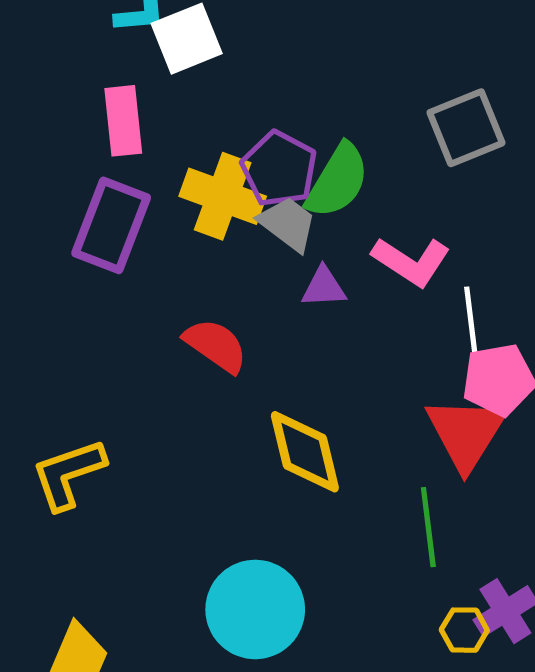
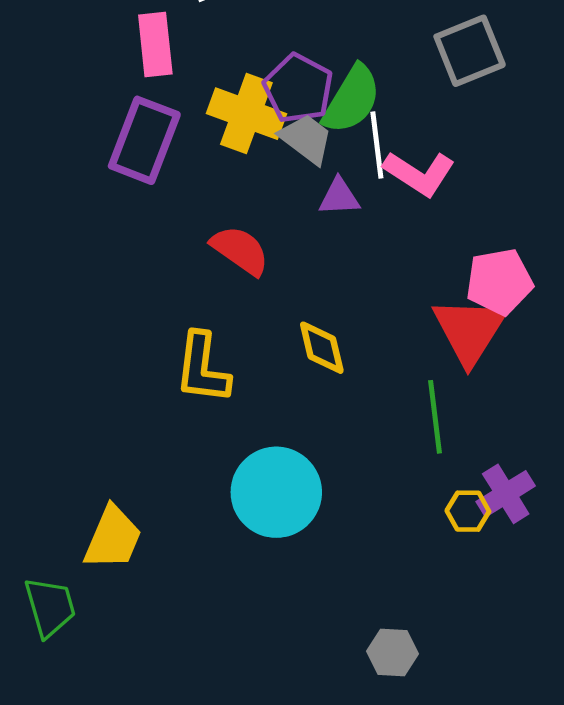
white line: (471, 323) -> (377, 145), moved
yellow diamond: (305, 452) -> (322, 348), size x0.7
yellow L-shape: (68, 474) -> (202, 368), moved, turned -64

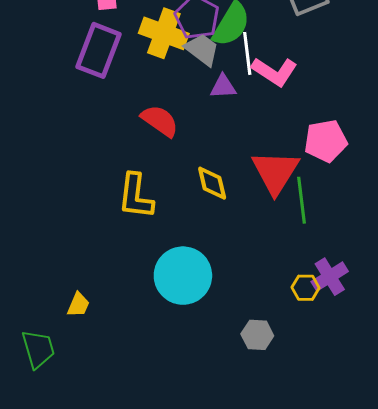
red triangle: (470, 330) -> (275, 172), moved
green line: (435, 417) -> (302, 200), moved
yellow trapezoid: (113, 538) -> (78, 305), size x0.6
gray hexagon: (393, 653) -> (257, 335), moved

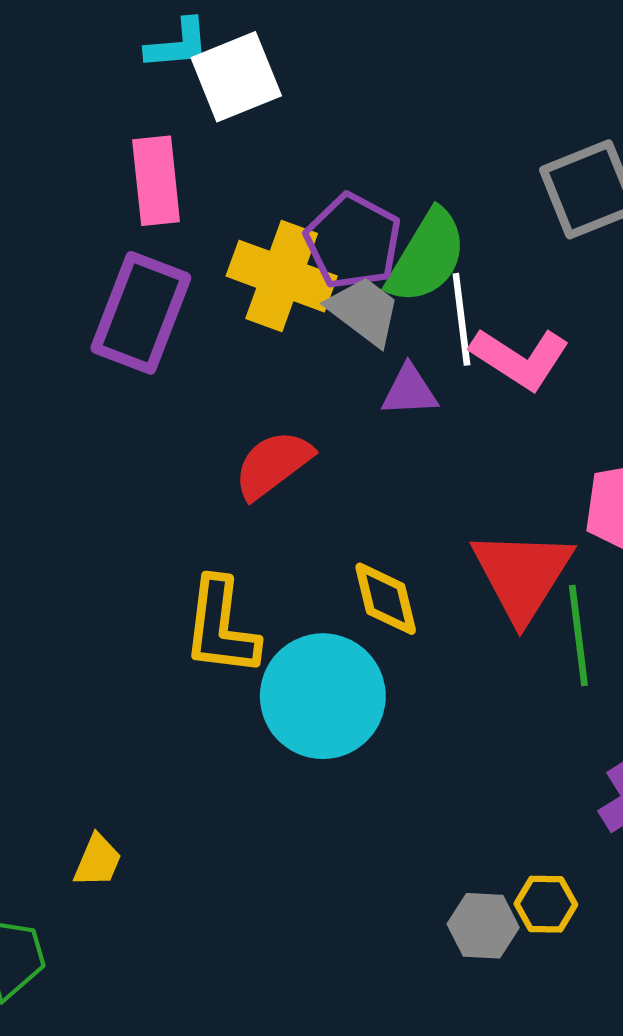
red semicircle: (160, 121) -> (273, 464), turned -72
cyan circle: (183, 276) -> (323, 696), moved
yellow hexagon: (306, 288) -> (546, 904), moved

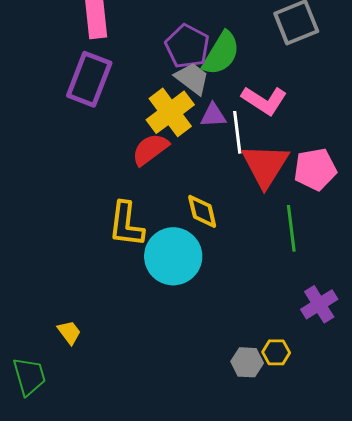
yellow cross: (282, 276) -> (170, 112), moved, turned 33
white line: (461, 319) -> (237, 132), moved
red triangle: (522, 575) -> (265, 165), moved
yellow trapezoid: (98, 861) -> (69, 332), turned -60

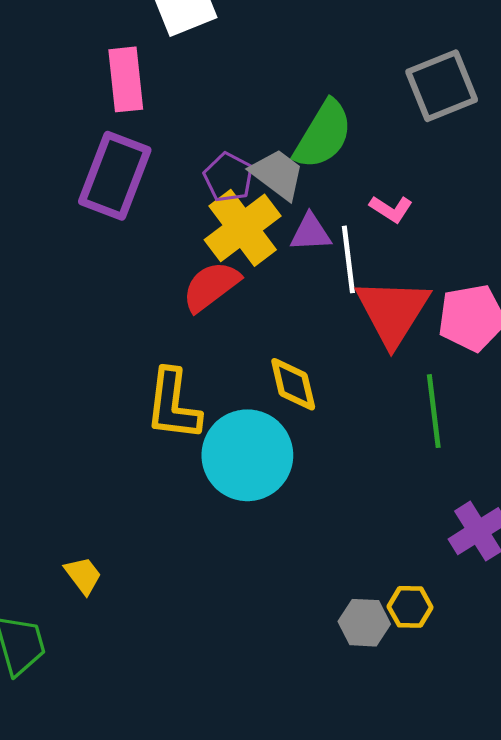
purple pentagon: (187, 46) -> (228, 177), moved, size x0.7
pink L-shape: (264, 100) -> (391, 209), size x0.6

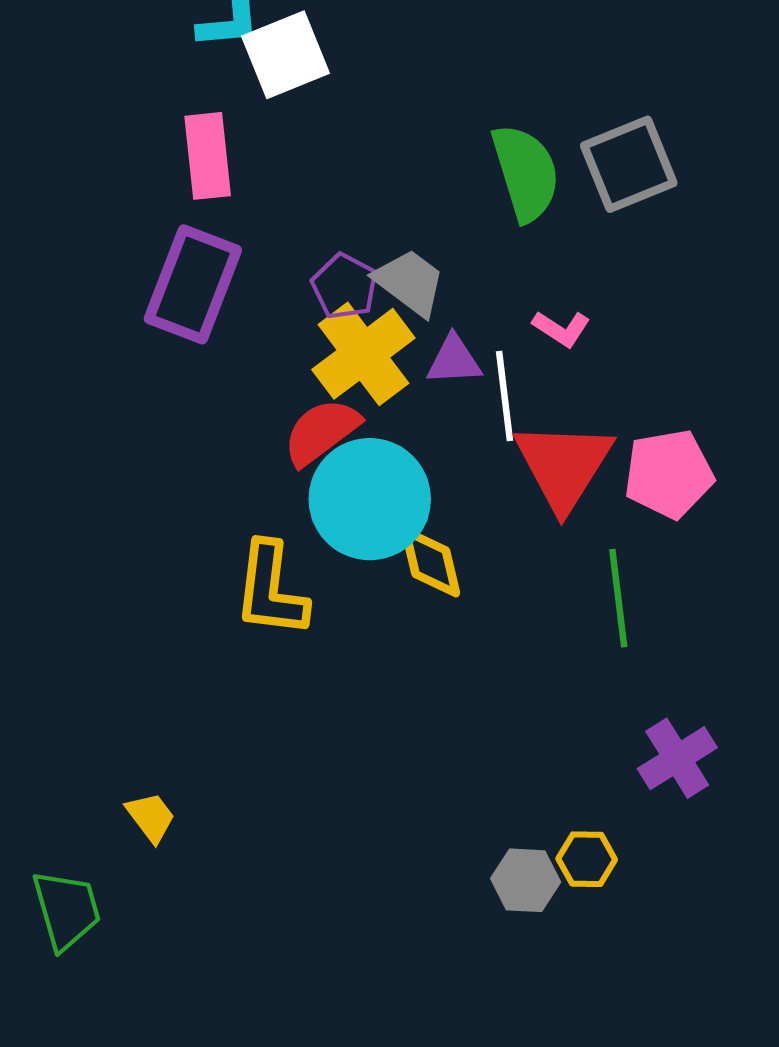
green semicircle: (323, 135) -> (526, 173), moved, turned -48
cyan circle: (247, 455) -> (370, 499), moved

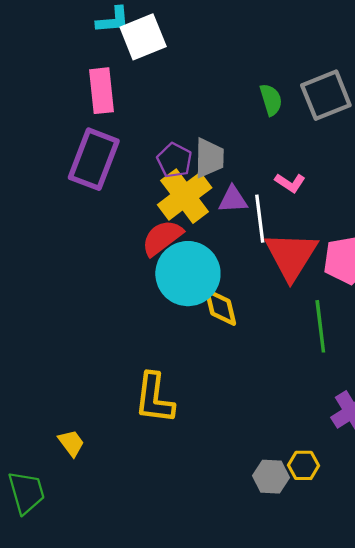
green semicircle: (526, 173) -> (271, 100), size x0.6
gray trapezoid: (410, 282) -> (209, 158), turned 54
yellow L-shape: (271, 590) -> (154, 398), moved

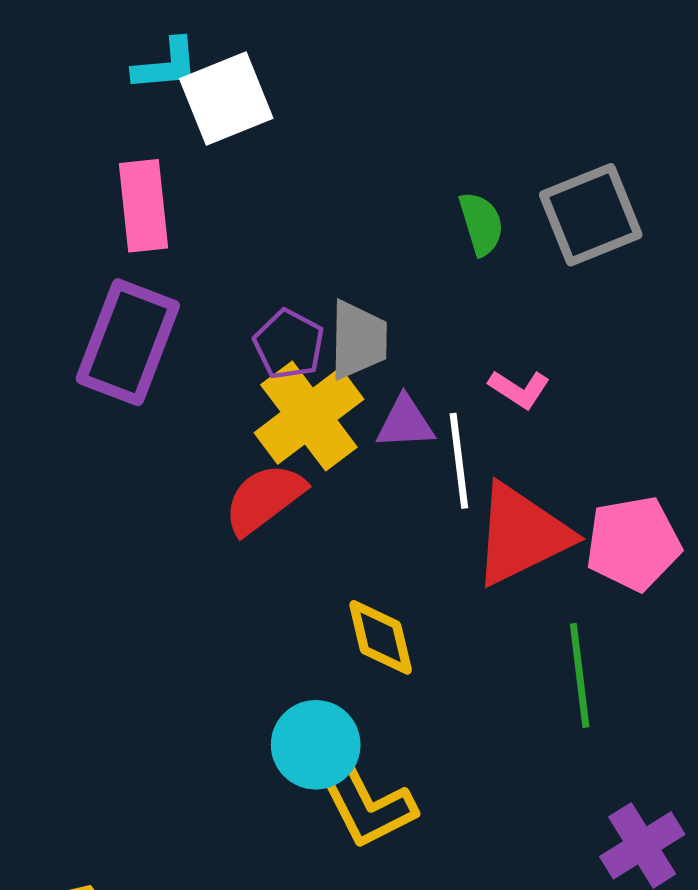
red triangle: (291, 256) -> (521, 535), turned 32
cyan circle: (188, 274) -> (316, 745), moved, size x0.7
yellow L-shape: (154, 398) -> (365, 803), moved, turned -34

